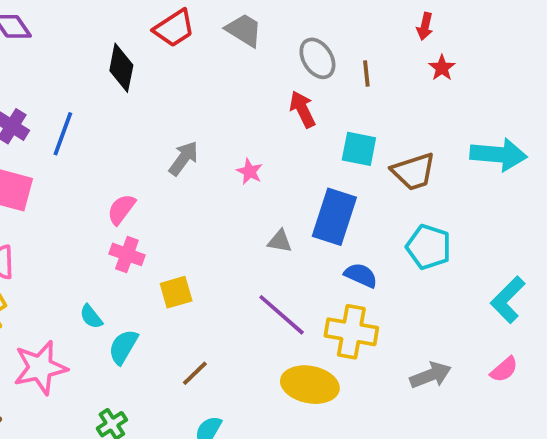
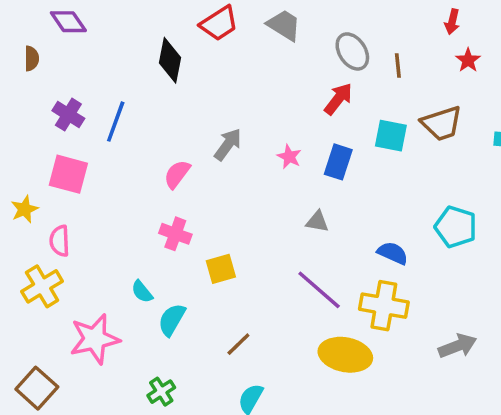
red arrow: (302, 109) -> (338, 99), turned 64
brown trapezoid: (414, 172) -> (442, 123), moved
pink semicircle: (121, 209) -> (177, 174), moved
blue rectangle: (334, 217) -> (338, 162), moved, size x0.7

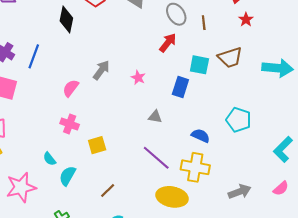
blue rectangle: (338, 162) -> (180, 87), moved

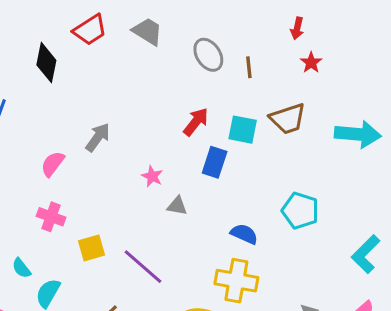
red arrow: (168, 43) -> (196, 122), moved
pink star: (138, 78) -> (152, 176), moved
purple line: (156, 158) -> (143, 267), moved

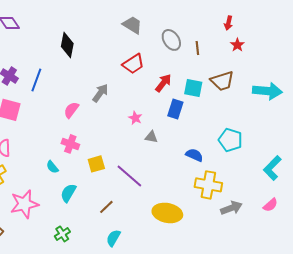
red trapezoid: (90, 30) -> (133, 64), moved
cyan semicircle: (21, 268) -> (52, 167), moved
yellow cross: (236, 281) -> (208, 185), moved

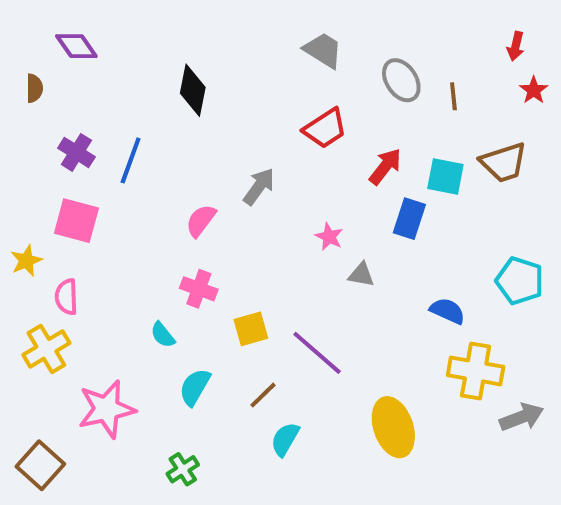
brown line: (106, 207) -> (263, 395), moved
yellow ellipse: (167, 213) -> (393, 427), turned 60
cyan semicircle: (113, 238) -> (285, 439), moved

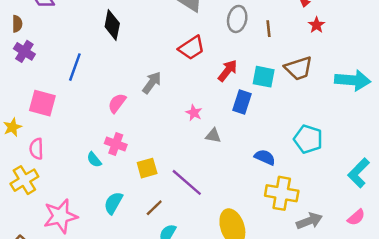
gray ellipse: (401, 80) -> (237, 19), turned 45
purple cross: (76, 152) -> (24, 51), moved
cyan semicircle: (163, 335) -> (94, 160), moved

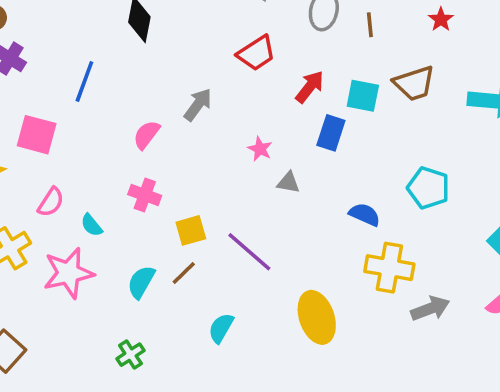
pink semicircle: (36, 149) -> (51, 202), moved, turned -145
cyan semicircle: (94, 160) -> (92, 225), moved
brown line: (154, 208) -> (184, 273), moved
pink star: (60, 216) -> (68, 273), moved

